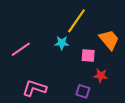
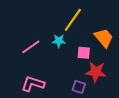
pink line: (21, 49) -> (31, 47), moved
red star: (101, 76) -> (96, 72), size x1.5

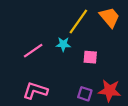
orange trapezoid: (104, 38) -> (110, 17), moved
red star: (96, 72) -> (110, 91), moved

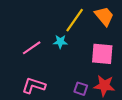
pink square: (90, 57) -> (102, 54), moved, size x1.6

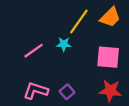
orange trapezoid: (104, 16) -> (110, 17), turned 85
purple square: (81, 89) -> (67, 92), moved, turned 32

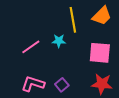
yellow line: (79, 21) -> (73, 20), turned -45

